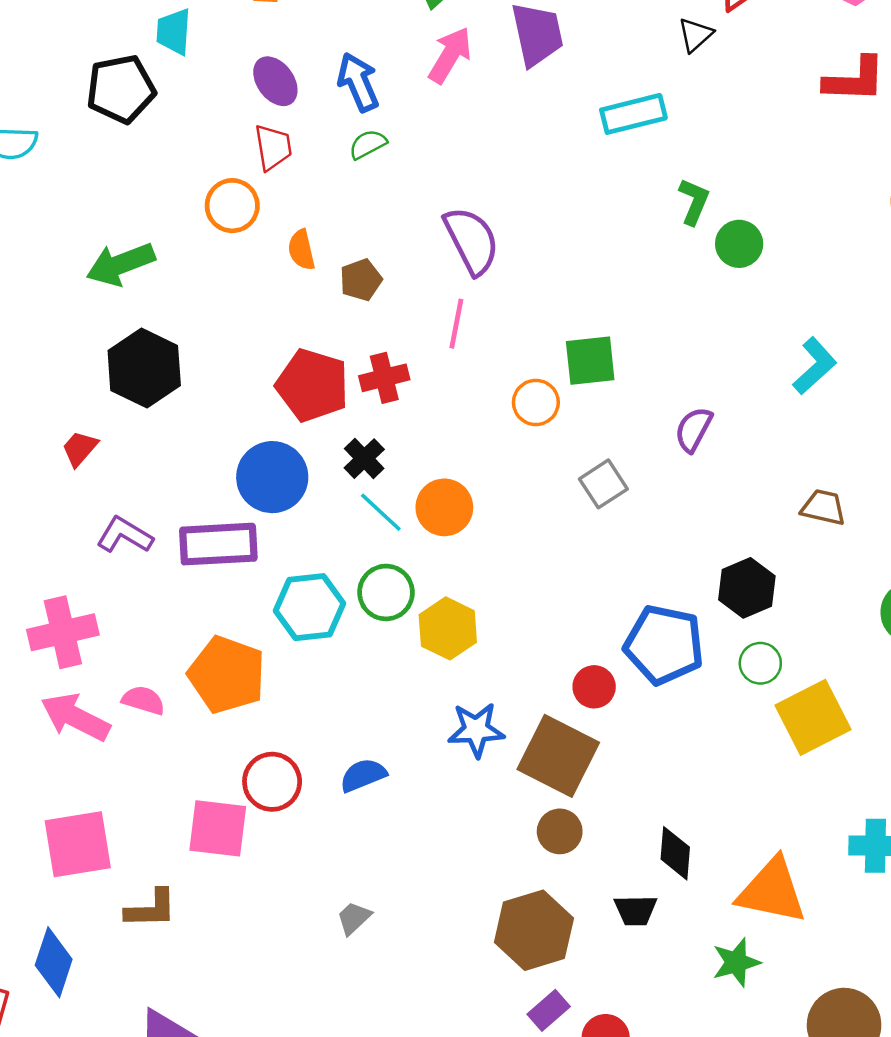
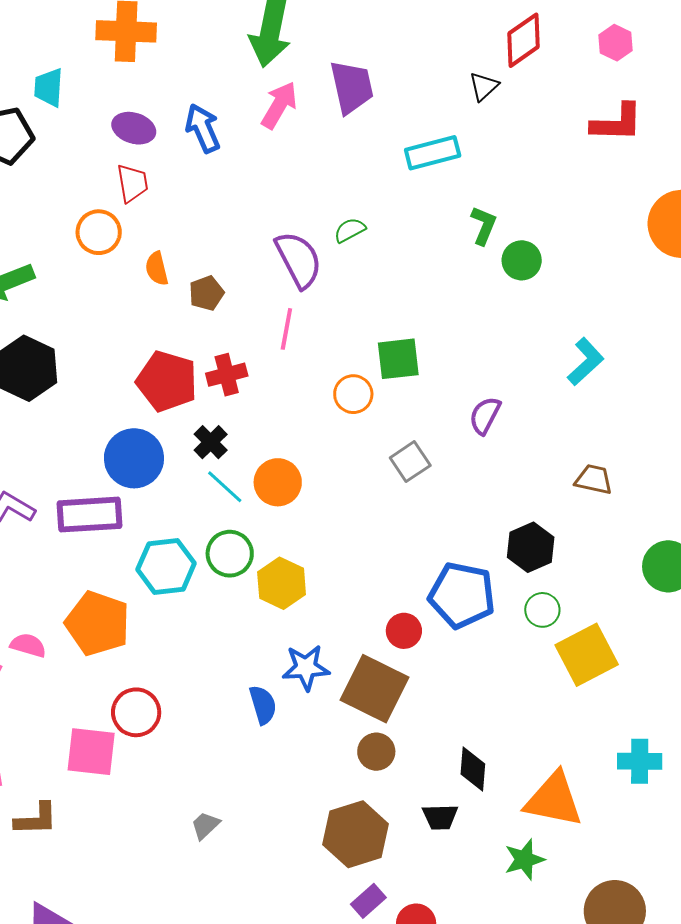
purple ellipse: (275, 81) -> (134, 128), turned -36
green semicircle: (368, 144) -> (350, 230), moved
blue semicircle: (363, 775) -> (263, 705), moved, turned 96

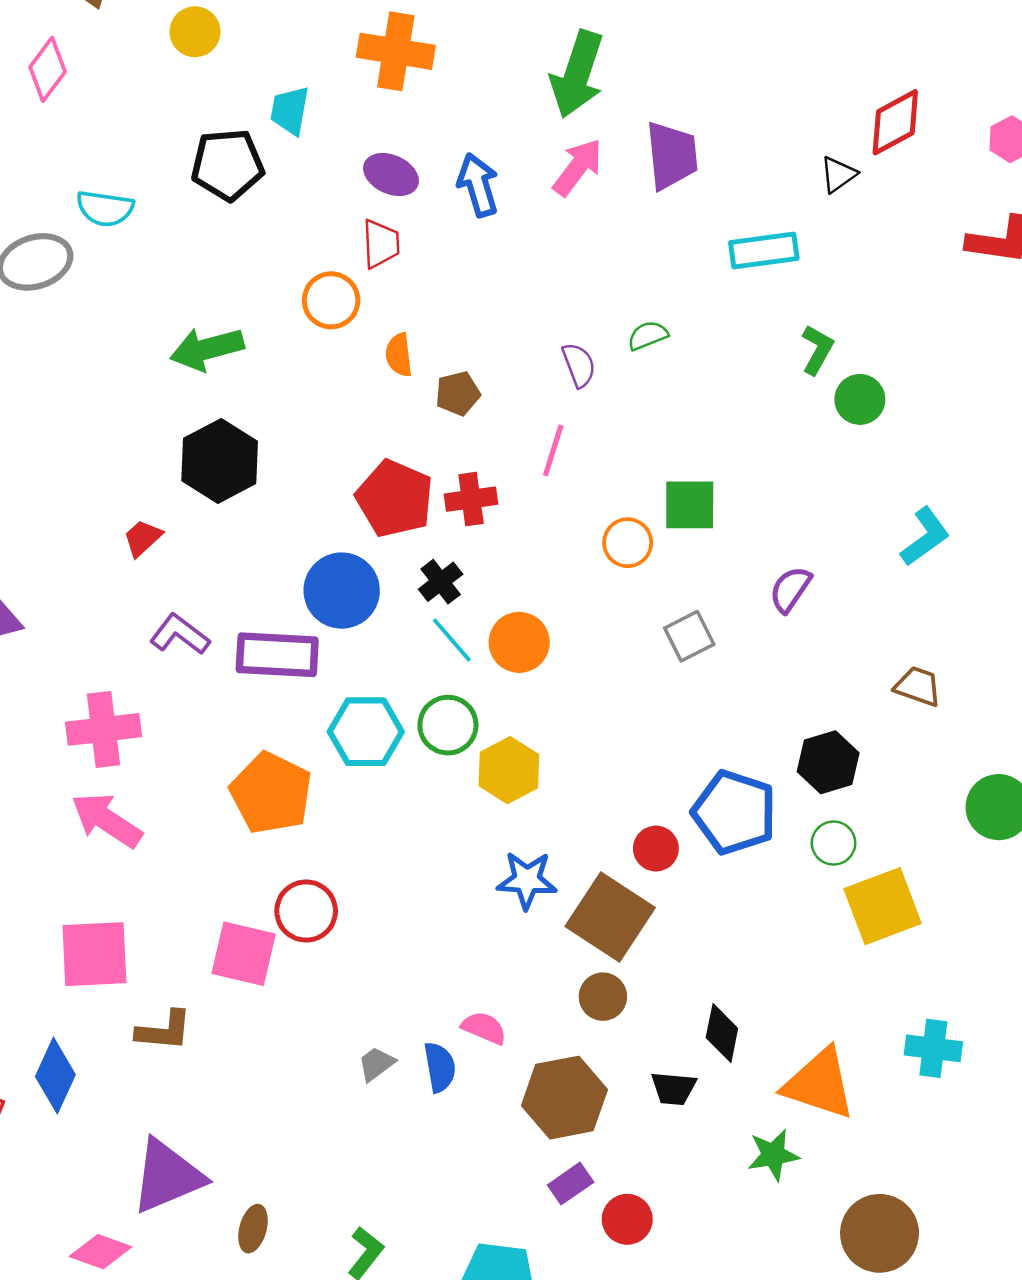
purple semicircle: (299, 260) -> (579, 365), size x0.6
pink semicircle: (28, 645) -> (484, 1028), moved
blue semicircle: (263, 705) -> (440, 1067), moved

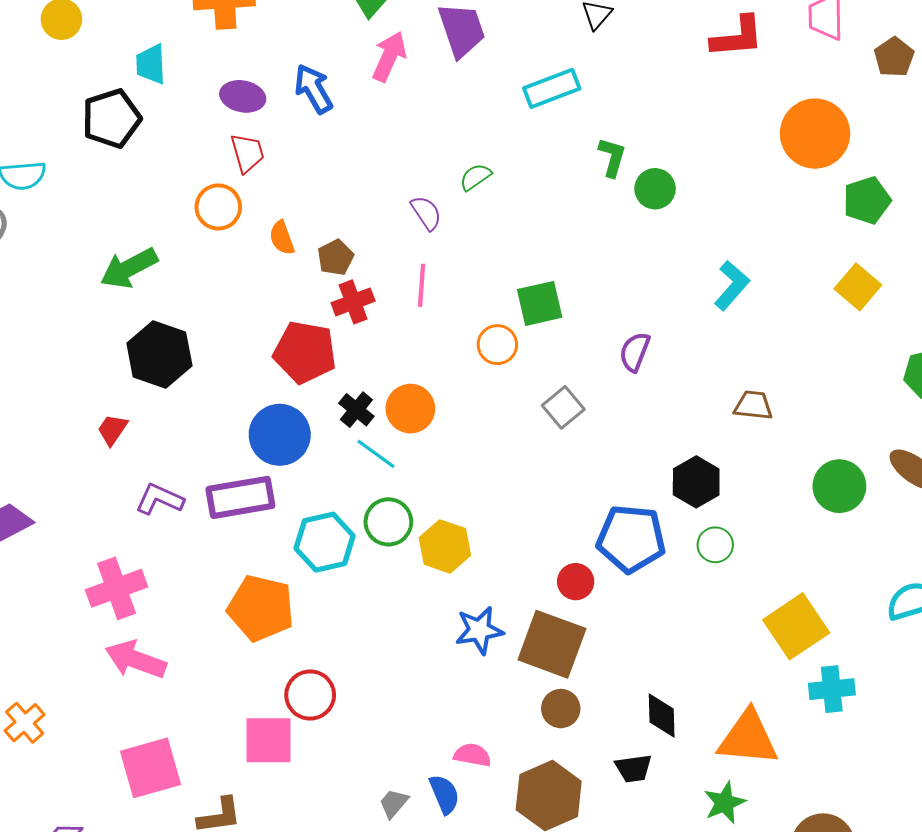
red cross: (471, 499) -> (353, 302), moved
orange circle: (519, 642) -> (410, 409), moved
yellow square: (883, 906) -> (796, 626), moved

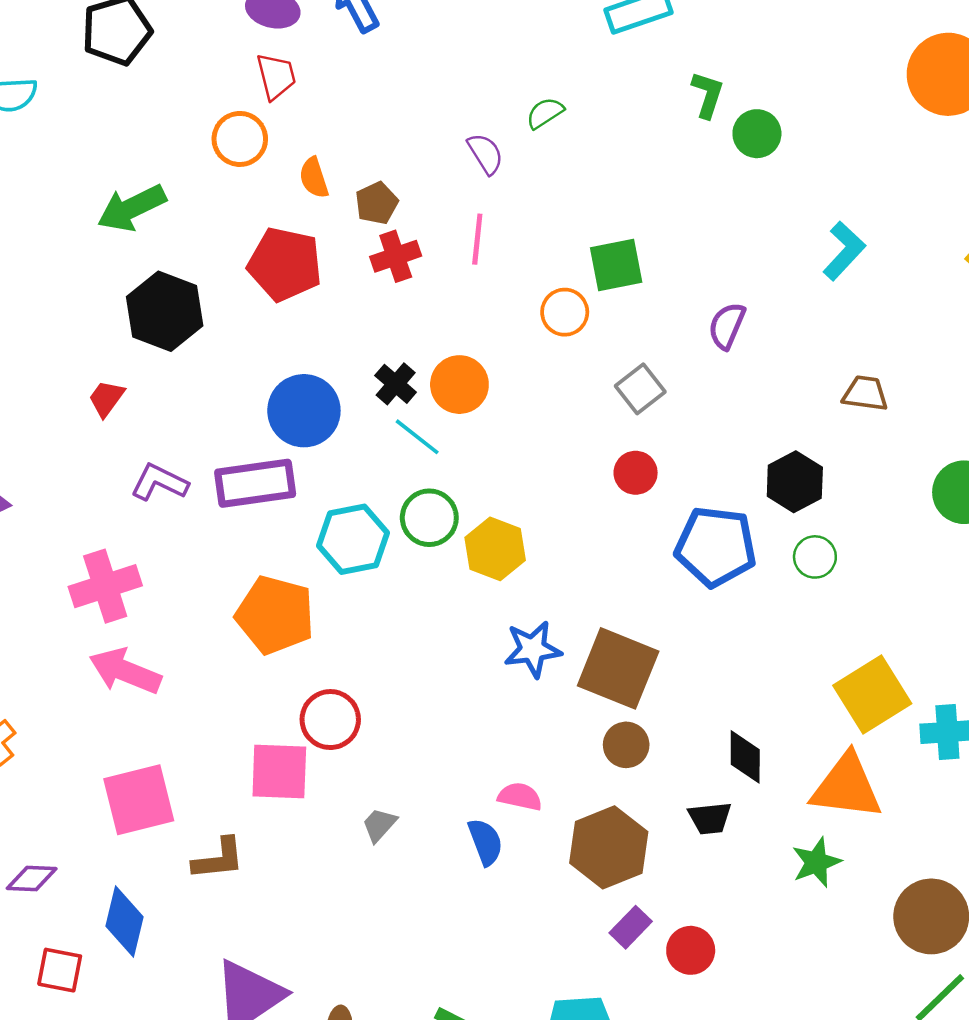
red pentagon: (305, 352) -> (285, 264), moved
red circle: (576, 582) -> (636, 473), moved
yellow square: (796, 626) -> (872, 694), moved
gray trapezoid: (394, 803) -> (379, 825), moved

